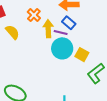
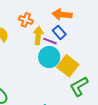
orange cross: (34, 15) -> (26, 20), turned -32
yellow square: (82, 55) -> (68, 66), size x1.5

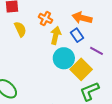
purple line: (50, 41) -> (97, 51), moved

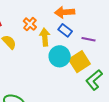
orange cross: (45, 18) -> (30, 24), turned 32
yellow square: (81, 69) -> (79, 62), turned 30

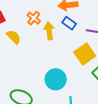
cyan circle: (60, 56) -> (56, 79), moved

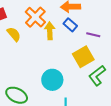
orange cross: (34, 18) -> (35, 17), size x1.5

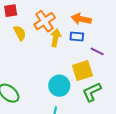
blue rectangle: (70, 25) -> (77, 37), turned -48
cyan circle: (52, 80) -> (59, 86), moved

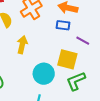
yellow arrow: (55, 38) -> (22, 45), moved
yellow square: (82, 71) -> (67, 59), turned 30

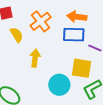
blue rectangle: (63, 25) -> (74, 35), size x1.5

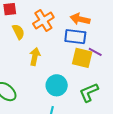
yellow square: (81, 68) -> (82, 58), moved

